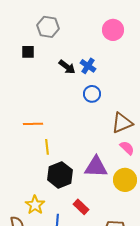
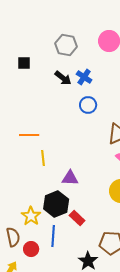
gray hexagon: (48, 27) -> (66, 45), moved
purple triangle: (96, 167) -> (70, 178), moved, size x0.7
black hexagon: (60, 175) -> (56, 204), moved

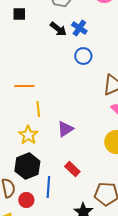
purple triangle: (70, 178) -> (65, 129), turned -36
black hexagon: (56, 204) -> (27, 166), moved
yellow star: (31, 216) -> (28, 135), moved

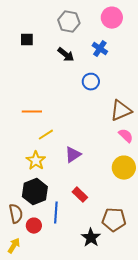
blue cross: (79, 28) -> (100, 49), moved
yellow line: (38, 109) -> (46, 135), turned 63

